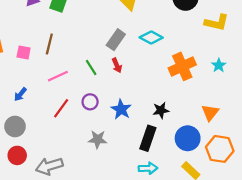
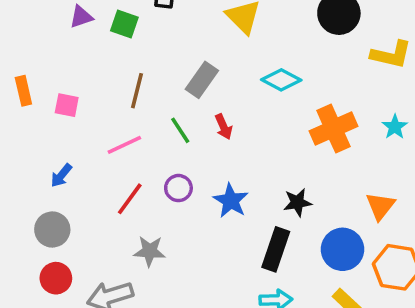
gray rectangle: (116, 40) -> (202, 80), moved
brown line: (49, 44) -> (137, 91), moved
gray star: (98, 139) -> (150, 251), moved

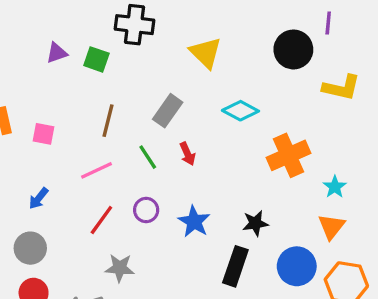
cyan star: (395, 127) -> (335, 187), moved

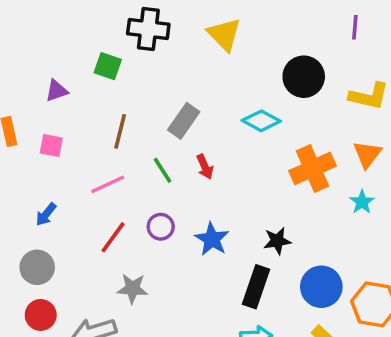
black circle: (293, 49) -> (304, 77), moved
purple triangle: (57, 53) -> (57, 91), moved
yellow triangle: (206, 53) -> (224, 34), moved
orange triangle: (331, 227) -> (367, 154), moved

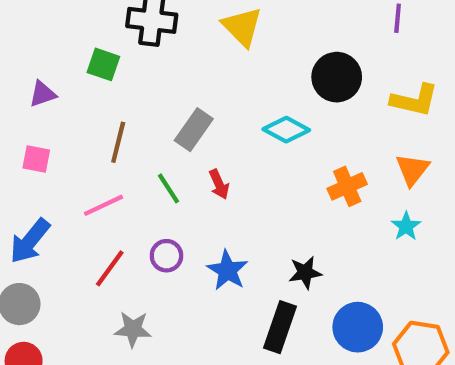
orange cross: (313, 168) -> (347, 186), size x0.7
blue arrow: (46, 214) -> (30, 241), size x1.6

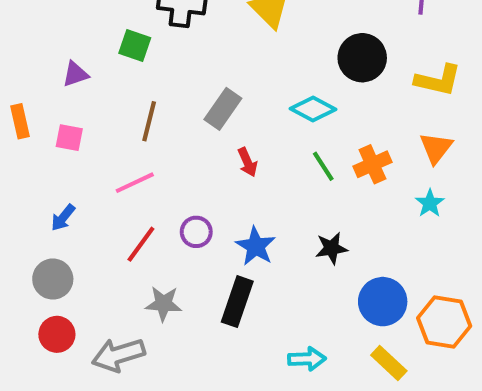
green line: (169, 188) -> (323, 166), moved
blue arrow: (30, 241) -> (63, 218), size x0.6
black rectangle: (280, 327) -> (237, 302), moved

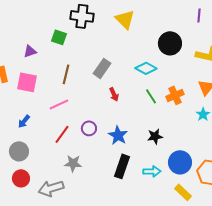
pink square: (69, 138) -> (27, 82), size x1.5
black rectangle: (237, 302) -> (122, 166), moved
cyan arrow: (307, 359) -> (152, 171), moved

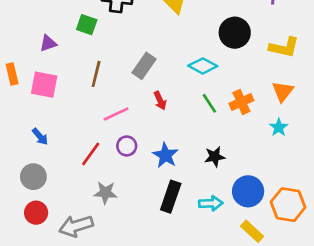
pink line: (59, 104) -> (116, 114), moved
blue arrow: (24, 121) -> (40, 137), turned -80

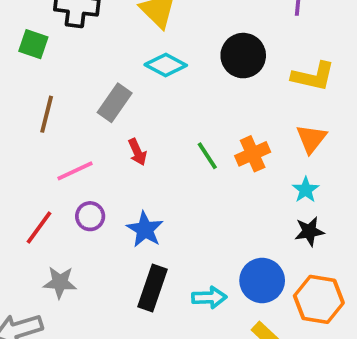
cyan diamond: (203, 66) -> (166, 65), moved
black star: (215, 157) -> (309, 231), moved

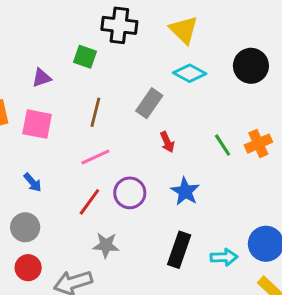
pink line: (75, 171) -> (95, 157), moved
purple circle: (90, 216) -> (130, 193), size x1.4
blue star: (145, 229) -> (185, 191), moved

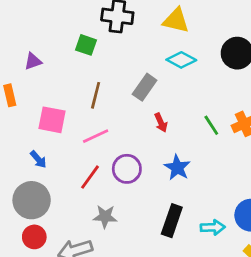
yellow triangle: (184, 30) -> (176, 20), turned -32
purple triangle: (42, 78) -> (33, 61), moved
pink square: (37, 124) -> (52, 120), moved
gray circle: (25, 227) -> (32, 200), size x1.4

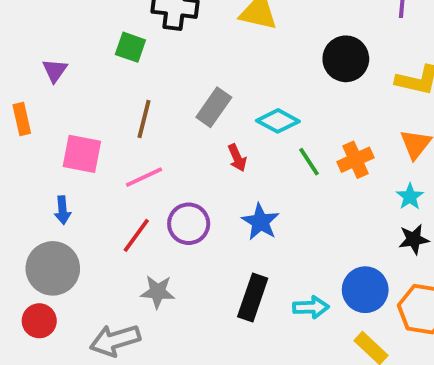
cyan diamond: (181, 60) -> (278, 121), moved
purple triangle: (33, 61) -> (55, 70), turned -36
blue arrow: (38, 159) -> (62, 210), turned 36
red circle: (34, 237) -> (39, 321), moved

